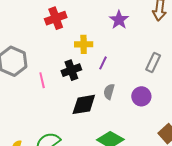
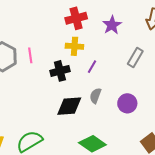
red cross: (56, 18) -> (76, 18), moved
gray rectangle: (153, 62) -> (135, 58), moved
pink line: (42, 80) -> (30, 55), moved

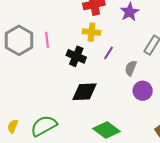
black cross: (60, 71) -> (76, 56), turned 36
gray semicircle: (95, 96) -> (131, 68), moved

